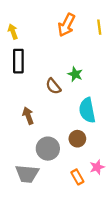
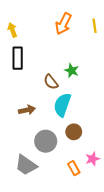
cyan semicircle: (87, 110) -> (62, 105), moved, turned 30
brown arrow: (28, 116) -> (27, 110), turned 98
gray trapezoid: (27, 174) -> (26, 165), turned 30

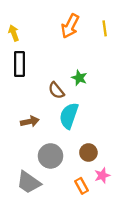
brown circle: (74, 132) -> (88, 153), moved

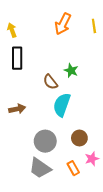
brown arrow: (30, 121) -> (17, 109), moved
gray trapezoid: (29, 182) -> (40, 168), moved

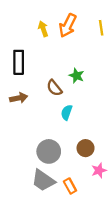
yellow arrow: (12, 30) -> (43, 29), moved
cyan semicircle: (62, 105) -> (67, 112), size x0.6
brown arrow: (17, 109) -> (19, 98), moved
orange rectangle: (73, 168) -> (70, 186), moved

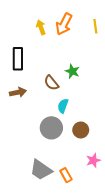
brown circle: (86, 148) -> (81, 130), moved
gray circle: (49, 151) -> (51, 128), moved

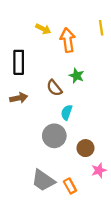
orange arrow: (64, 24) -> (68, 40), moved, turned 145
yellow arrow: (41, 27) -> (43, 29), turned 136
brown circle: (81, 130) -> (85, 148), moved

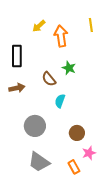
yellow arrow: (43, 29) -> (39, 26), turned 112
gray circle: (54, 136) -> (35, 126), moved
orange rectangle: (70, 186) -> (74, 167), moved

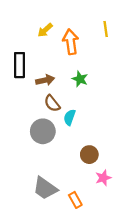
brown semicircle: (49, 79) -> (52, 103), moved
brown arrow: (17, 88) -> (45, 80), moved
gray circle: (35, 126) -> (43, 131), moved
orange rectangle: (74, 167) -> (75, 200), moved

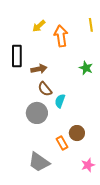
green star: (80, 79) -> (86, 68), moved
pink star: (103, 178) -> (88, 165), moved
orange rectangle: (75, 200) -> (62, 143), moved

